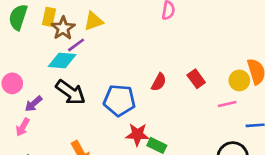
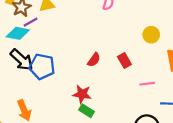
yellow circle: (239, 80) -> (151, 35), moved
blue pentagon: (119, 100) -> (42, 67), moved
red star: (137, 134) -> (82, 94), moved

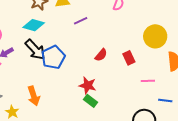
purple line: (31, 22) -> (81, 21), moved
yellow circle: (151, 35) -> (155, 36), size x1.5
blue pentagon: (42, 67) -> (53, 57), turned 30

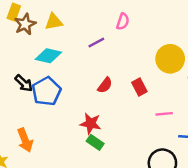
purple line: (81, 21) -> (96, 43), moved
cyan diamond: (34, 25) -> (48, 56), moved
black arrow: (35, 50) -> (24, 83), size x0.7

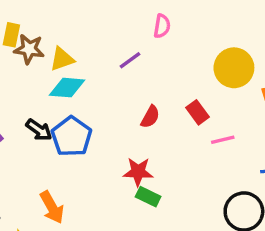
yellow triangle: (54, 22) -> (62, 59), moved
brown star: (25, 24) -> (29, 49), turned -30
pink line: (164, 114) -> (223, 140), moved

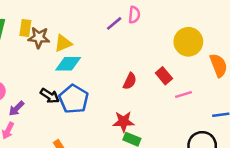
purple line: (130, 60) -> (114, 23), moved

